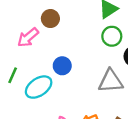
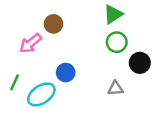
gray triangle: (111, 81) -> (115, 88), size x0.6

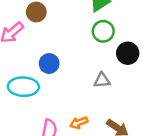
cyan ellipse: (41, 94) -> (23, 87), turned 36

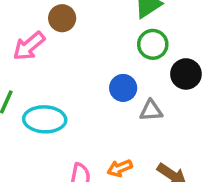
blue circle: (49, 64) -> (123, 88), moved

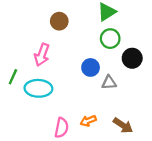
brown circle: (62, 18) -> (59, 21), moved
pink arrow: (29, 46) -> (42, 55), moved, turned -30

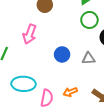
blue circle: (91, 67) -> (62, 54), moved
cyan ellipse: (38, 88) -> (24, 84), moved

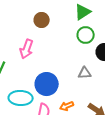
blue circle: (62, 54) -> (47, 84), moved, size x1.5

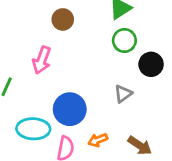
gray triangle: (85, 73) -> (123, 94), turned -32

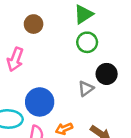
black circle: (151, 64) -> (107, 74), moved

